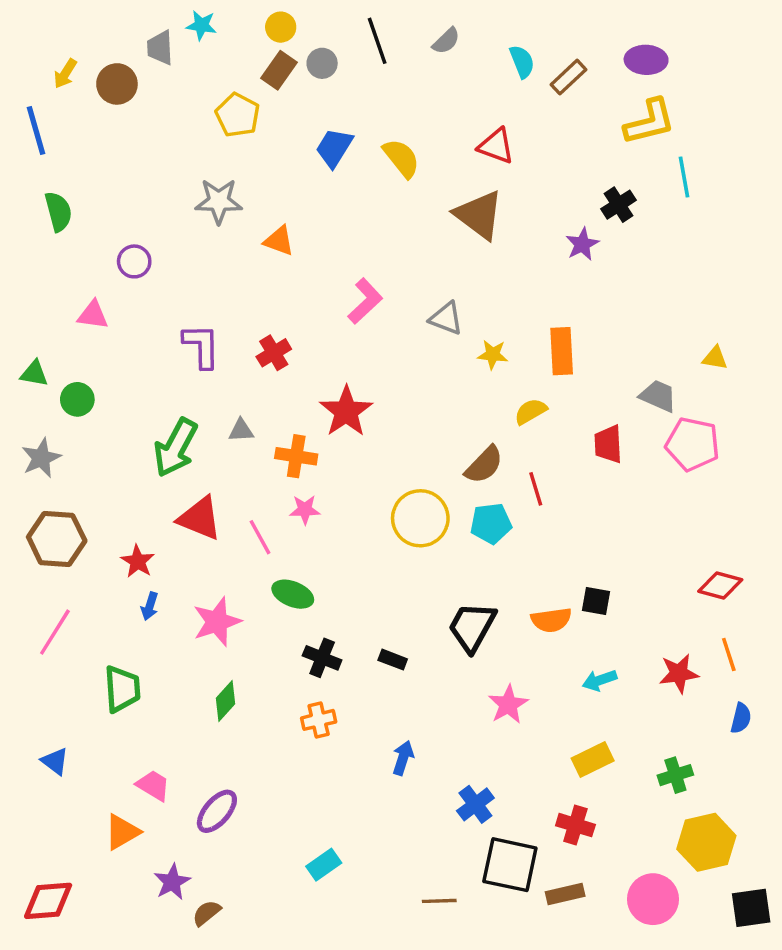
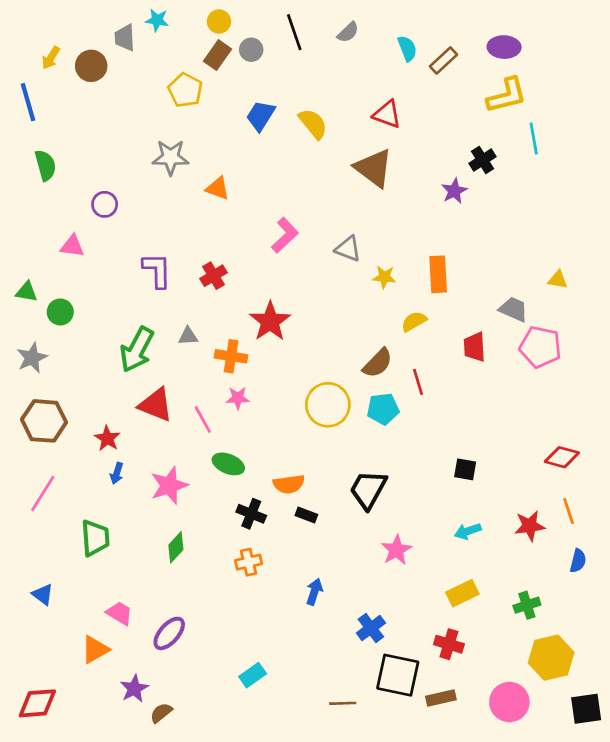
orange semicircle: (551, 620) -> (289, 484), moved

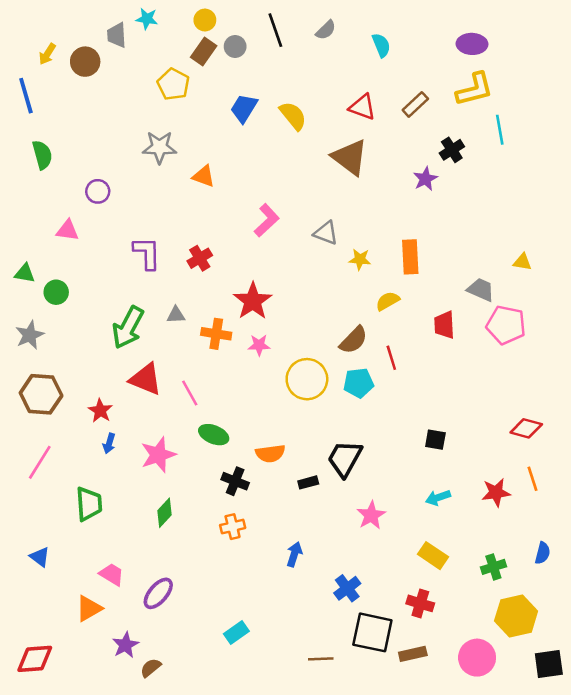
brown rectangle: (444, 60) -> (415, 104), moved
pink star: (238, 398) -> (259, 345), moved
black rectangle: (306, 515) -> (308, 482), moved, turned -36
blue semicircle: (578, 561) -> (543, 553), moved
yellow rectangle: (462, 593) -> (433, 556), turned 60

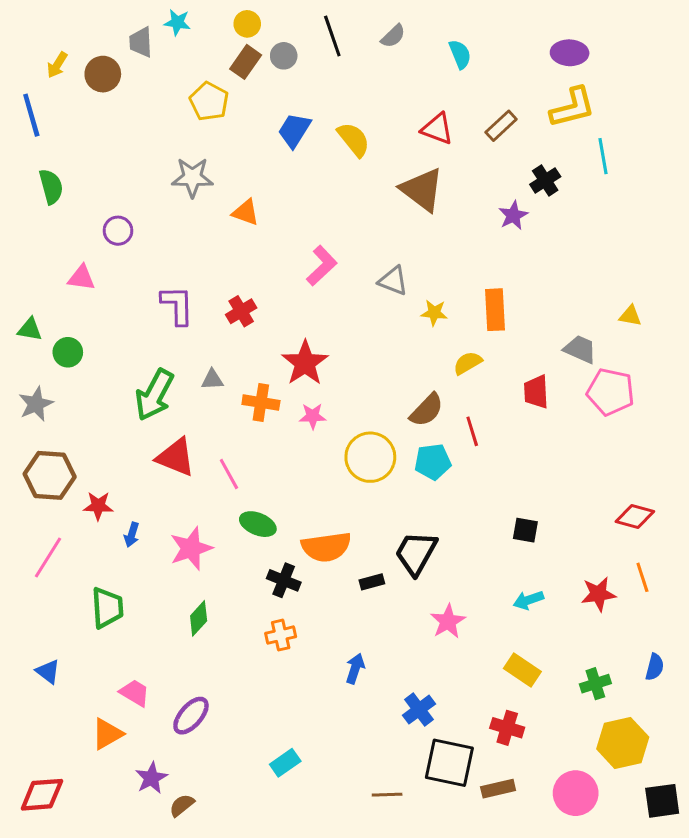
red star: (100, 411) -> (98, 506), moved, turned -30
orange semicircle: (270, 453) -> (326, 547), size x1.4

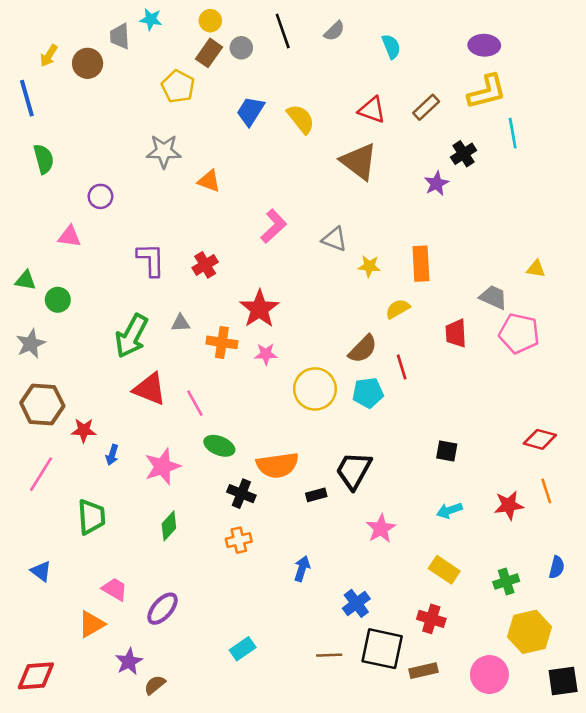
brown line: (387, 795) -> (329, 655), moved

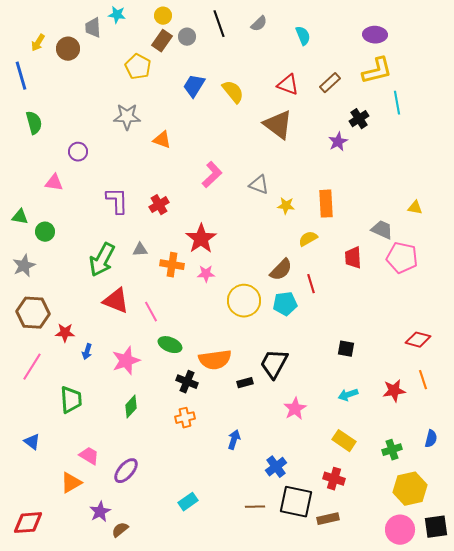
pink circle: (489, 675) -> (400, 530), moved

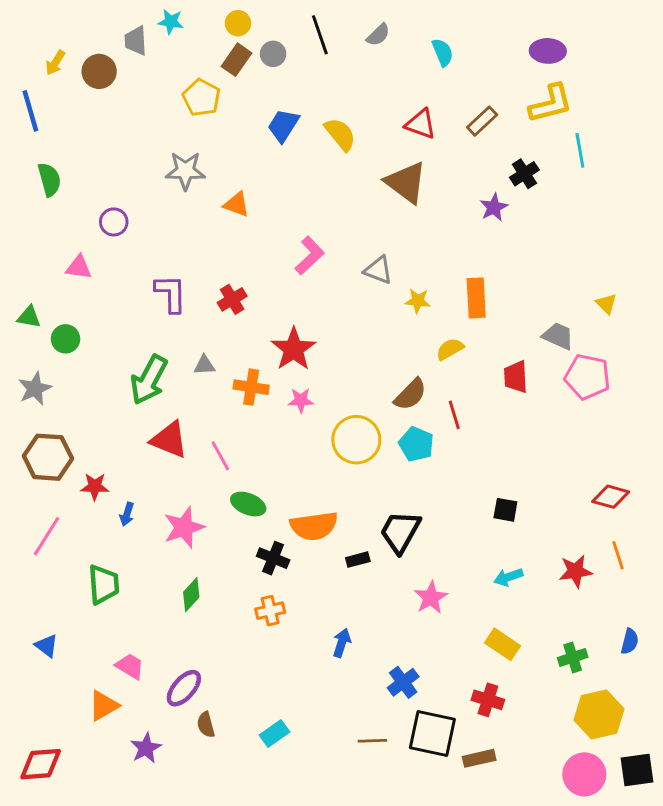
yellow triangle: (415, 208) -> (606, 304), turned 35
cyan pentagon: (285, 304) -> (416, 444), turned 30
brown semicircle: (120, 530) -> (206, 725), moved, turned -66

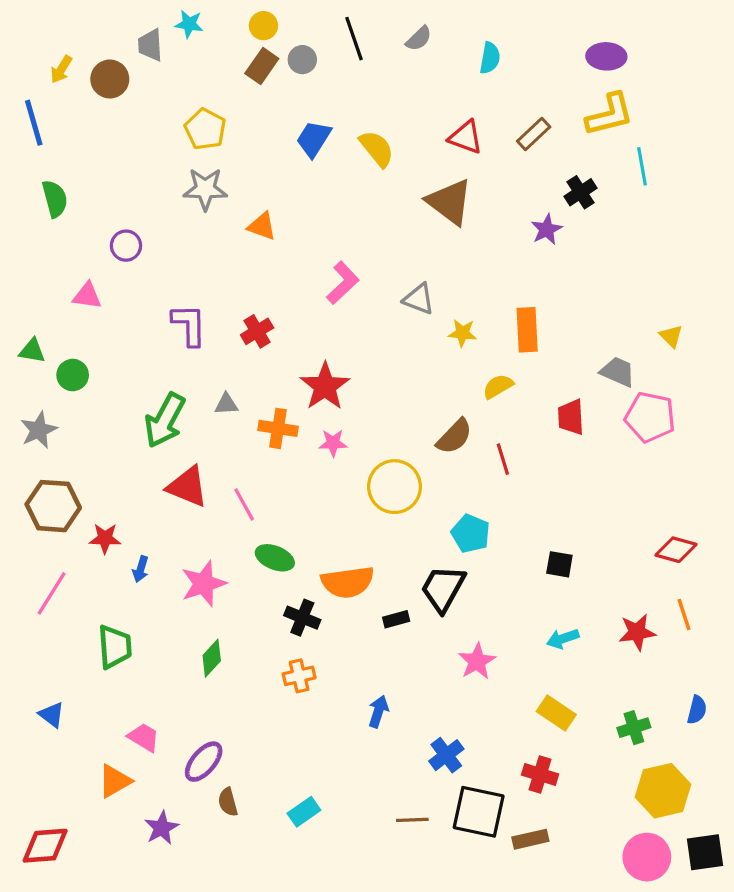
cyan semicircle: (443, 52) -> (490, 58), turned 32
yellow pentagon: (201, 98) -> (205, 129), moved
cyan pentagon: (416, 444) -> (471, 534), moved

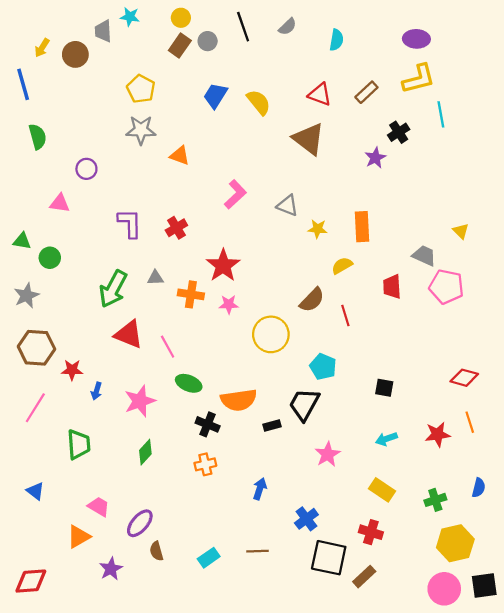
brown line: (412, 820) -> (258, 551), moved
brown rectangle: (530, 839) -> (364, 577), turned -30

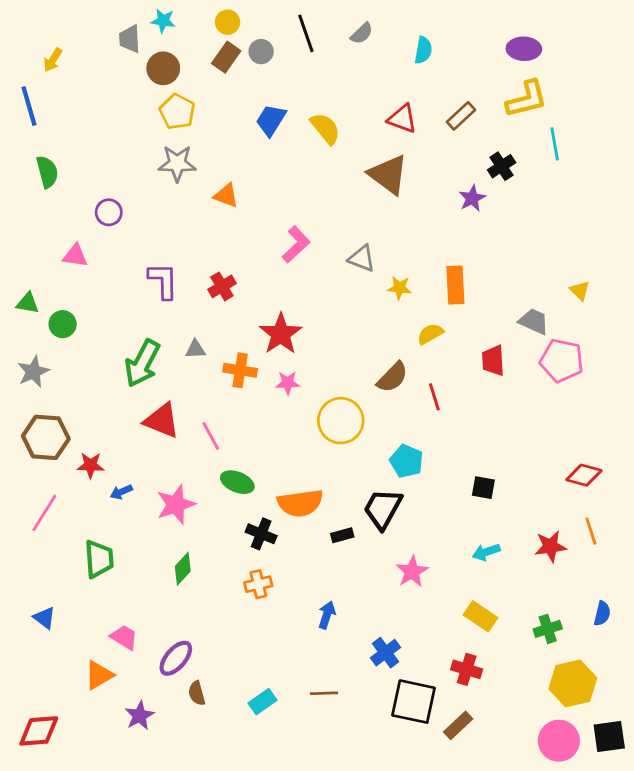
brown circle: (75, 54) -> (163, 68), moved
blue arrow: (96, 391) -> (121, 492), turned 49

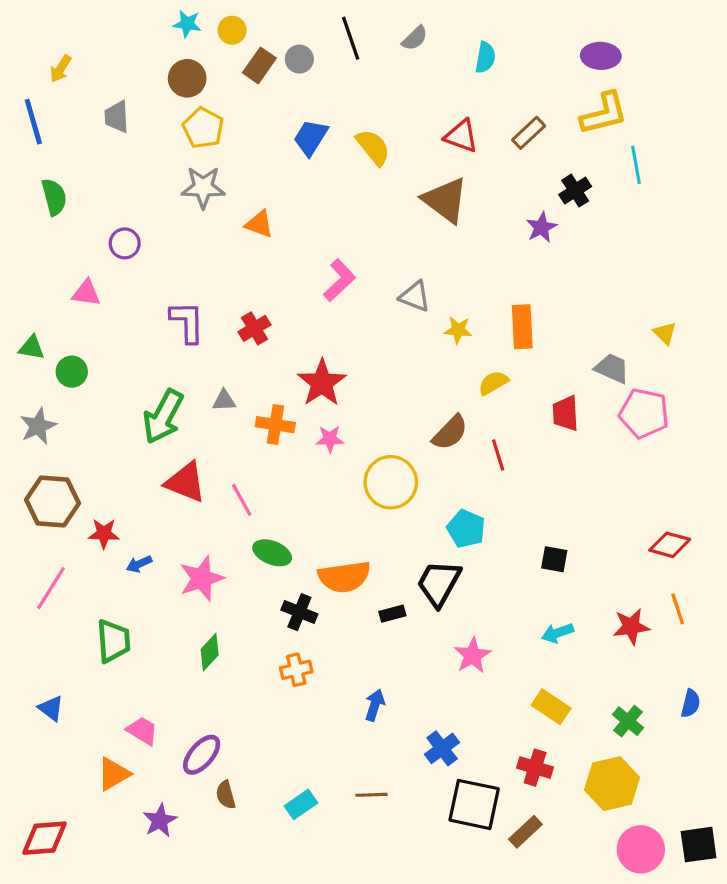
yellow circle: (228, 22) -> (232, 30), moved
gray trapezoid: (130, 39) -> (117, 117), moved
green cross: (548, 629) -> (628, 721), turned -32
yellow hexagon: (573, 683) -> (612, 784), moved

